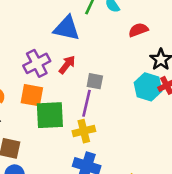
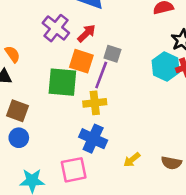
purple cross: (37, 63) -> (56, 28), turned -32
orange square: (32, 95) -> (81, 61), moved

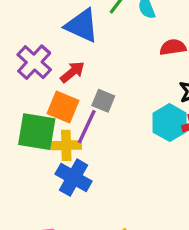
yellow cross: (95, 103) -> (66, 145), moved
blue cross: (93, 139) -> (74, 178), moved

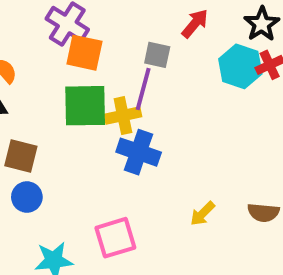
red arrow: (72, 72) -> (195, 24), moved
orange square: (63, 107) -> (84, 53), moved

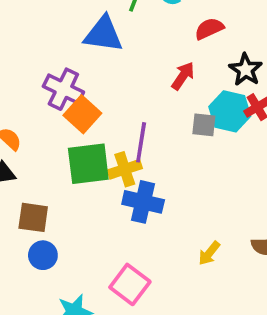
orange square: (84, 53) -> (82, 114), turned 36
gray square: (157, 55) -> (204, 125), moved
pink square: (115, 238) -> (130, 284), turned -30

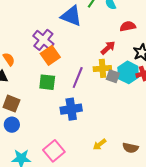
green square: (88, 164) -> (47, 82), size x0.7
yellow cross: (125, 169) -> (102, 68), moved
blue cross: (143, 202) -> (71, 109), turned -35

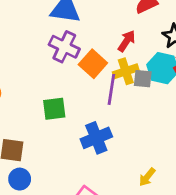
purple cross: (43, 40) -> (64, 47), moved
orange square: (50, 55) -> (93, 64), moved
purple line: (78, 78) -> (111, 89), moved

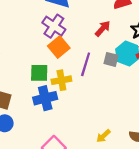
orange square: (93, 64) -> (59, 47), moved
yellow cross: (126, 71) -> (61, 80), moved
blue cross: (96, 138) -> (45, 98), moved

